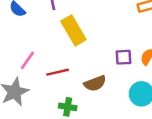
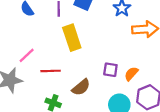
brown semicircle: (95, 83) -> (81, 87), turned -30

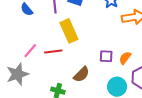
red line: (51, 71) -> (53, 51), moved

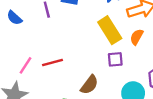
yellow rectangle: (69, 31) -> (110, 30), moved
orange semicircle: (125, 58) -> (137, 37), moved

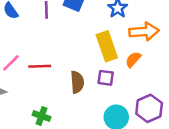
brown semicircle: (89, 85) -> (77, 82), moved, turned -54

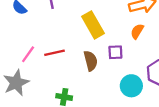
yellow rectangle: (107, 46) -> (93, 25), moved

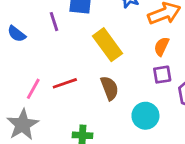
purple square: (115, 52) -> (162, 75), moved
cyan circle: (131, 86) -> (145, 116), moved

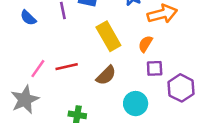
orange semicircle: (162, 46) -> (145, 44), moved
brown semicircle: (109, 88) -> (106, 75), turned 60

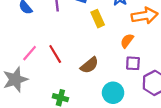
yellow rectangle: (108, 36) -> (98, 19), moved, size x0.7
red line: (67, 67) -> (55, 54), turned 66

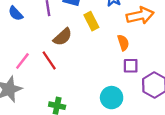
orange semicircle: (127, 41) -> (123, 43), turned 128
brown semicircle: (89, 65) -> (63, 37), moved

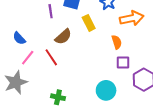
blue semicircle: (16, 13) -> (19, 38), moved

